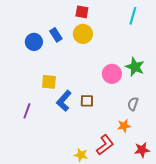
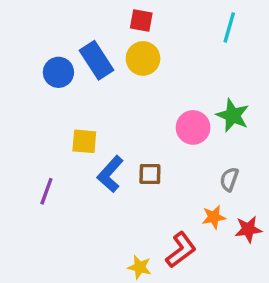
blue rectangle: (56, 35) -> (96, 60), size x1.5
red star: (142, 150) -> (248, 229), moved

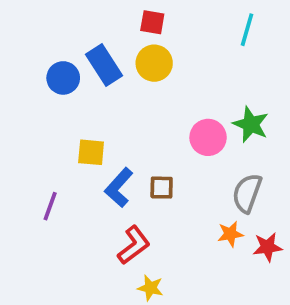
gray semicircle: (229, 179) -> (247, 193), size x1.5
red L-shape: (181, 250) -> (134, 245), moved

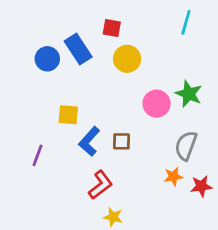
red square: (152, 22) -> (112, 28), moved
yellow circle: (154, 63) -> (127, 59), moved

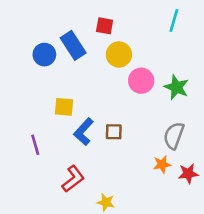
pink circle: (157, 104) -> (141, 81), moved
purple line: (37, 155) -> (35, 145), turned -36
red L-shape: (101, 185) -> (73, 179), moved

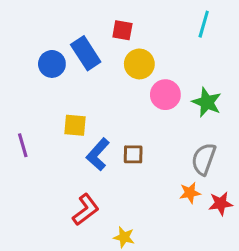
purple line: (35, 145) -> (23, 145), moved

